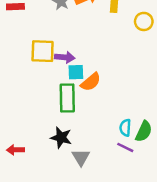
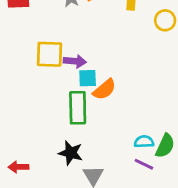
cyan semicircle: (125, 128) -> (144, 142), turned 84

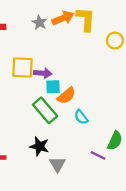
green rectangle: (78, 108) -> (45, 110), turned -40
cyan semicircle: (144, 142) -> (81, 117), moved, turned -126

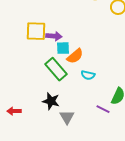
cyan semicircle: (81, 117) -> (88, 75), turned -40

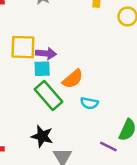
cyan square: (63, 48) -> (42, 69), moved

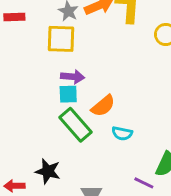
yellow square: (23, 47) -> (61, 39), moved
black star: (42, 136) -> (48, 171), moved

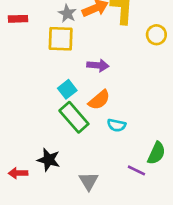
purple arrow: (73, 77) -> (98, 65), moved
cyan square: (68, 94) -> (67, 89), turned -36

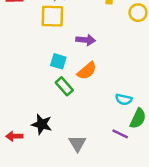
cyan square: (67, 89) -> (58, 61), turned -35
green rectangle: (74, 117) -> (64, 86), size x0.7
cyan semicircle: (117, 125) -> (124, 99), moved

